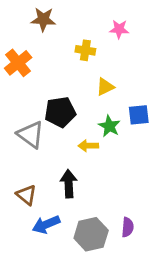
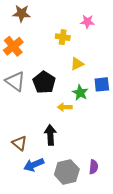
brown star: (43, 19) -> (21, 13), moved
black pentagon: (60, 112) -> (44, 82), turned -30
gray triangle: (31, 135) -> (15, 81), moved

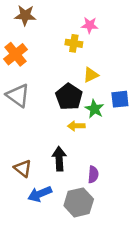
pink star: (87, 22) -> (90, 25), moved
black pentagon: (44, 82) -> (69, 97), moved
purple semicircle: (94, 167) -> (93, 174), moved

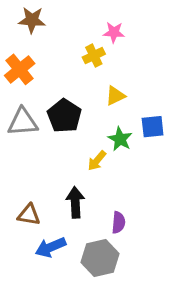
yellow cross: (74, 43) -> (94, 56), turned -35
gray triangle: (18, 96) -> (23, 122), turned -40
black pentagon: (69, 97) -> (64, 116), moved
yellow arrow: (76, 126) -> (97, 161), turned -49
brown triangle: (23, 168) -> (29, 215), turned -30

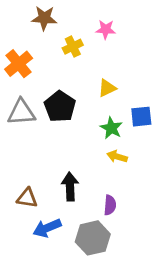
brown star: (32, 20) -> (44, 18), moved
yellow cross: (94, 56) -> (73, 47), moved
yellow arrow: (97, 161) -> (117, 157), moved, turned 66

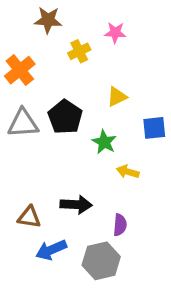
green star: (111, 128) -> (104, 142), moved
black arrow: (70, 187) -> (76, 205), turned 96

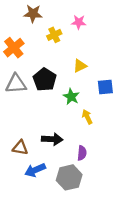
yellow arrow: (128, 172) -> (87, 117), turned 48

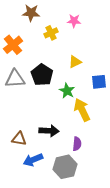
yellow arrow: (87, 117) -> (82, 110), size x1.6

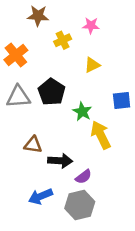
yellow triangle: (75, 62) -> (92, 65), moved
brown triangle: (19, 139) -> (33, 145), moved
purple semicircle: (77, 144) -> (83, 177), moved, turned 48

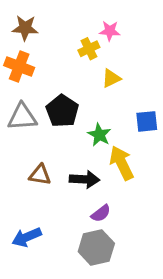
brown star: (38, 16) -> (25, 28), moved
yellow cross: (63, 40) -> (89, 49), moved
orange cross: (16, 55) -> (19, 66), turned -30
black arrow: (60, 161) -> (84, 179), moved
blue arrow: (40, 196) -> (27, 237), moved

